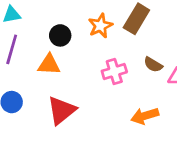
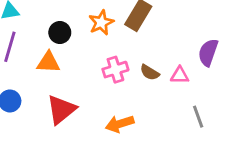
brown semicircle: (153, 65) -> (150, 72), moved
orange arrow: (145, 116) -> (120, 124), moved

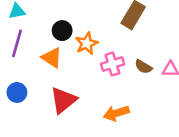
orange star: (101, 23) -> (87, 43), moved
orange triangle: (48, 62) -> (52, 58), turned 30

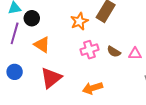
black circle: (62, 31) -> (32, 18), moved
orange star: (87, 43) -> (79, 21), moved

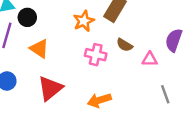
pink cross: (89, 50) -> (96, 55), turned 30
brown semicircle: (114, 52) -> (125, 45), moved

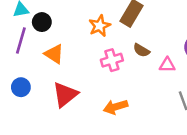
pink cross: (96, 55) -> (112, 60), turned -30

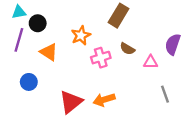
orange star: (100, 26) -> (81, 35), moved
blue circle: (21, 87) -> (29, 82), moved
red triangle: (65, 95) -> (71, 102), moved

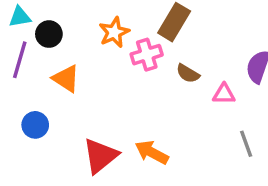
orange star: (81, 35) -> (114, 32), moved
pink cross: (101, 58) -> (147, 55), moved
orange arrow: (104, 100) -> (152, 152), turned 45

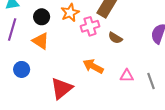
black circle: (49, 34) -> (42, 17), moved
pink triangle: (224, 94) -> (127, 76), moved
orange arrow: (152, 152) -> (93, 66), moved

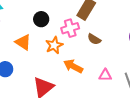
orange star: (70, 13) -> (54, 45), moved
black circle: (42, 17) -> (41, 19), moved

